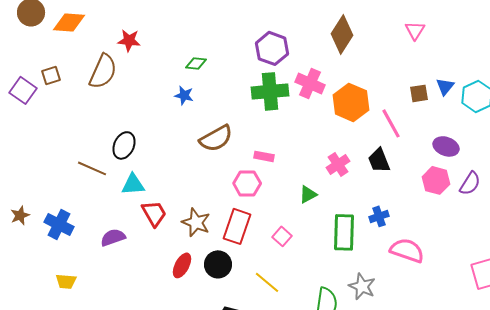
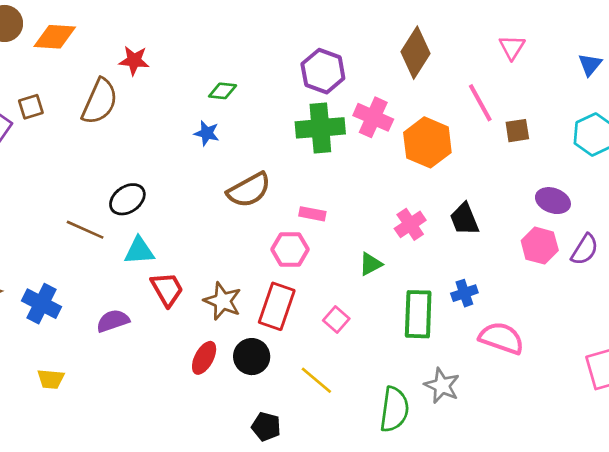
blue triangle: (445, 86) -> (590, 64), moved
pink line: (391, 123) -> (480, 103), moved
black ellipse: (124, 145) -> (127, 199), turned 32

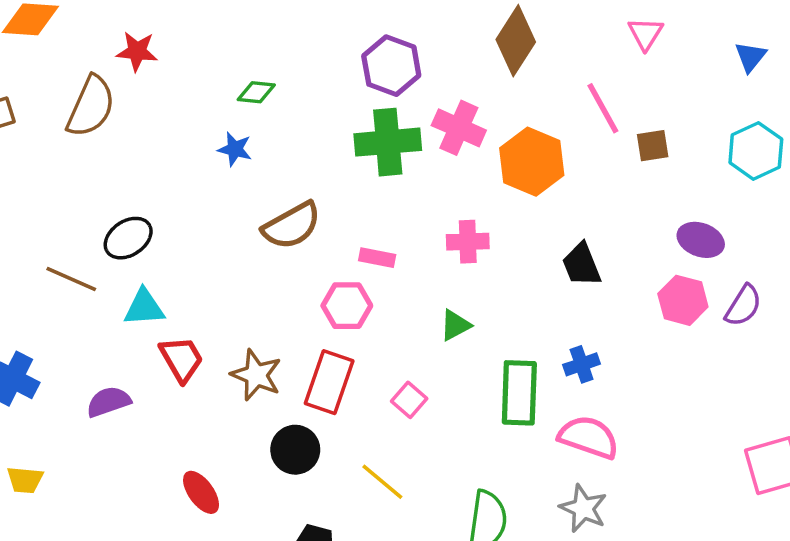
pink cross: (410, 224) -> (468, 242), moved, turned 32
pink semicircle: (501, 338) -> (589, 437), moved
red ellipse: (204, 358) -> (201, 492), moved, turned -64
gray star: (442, 386) -> (583, 508), moved

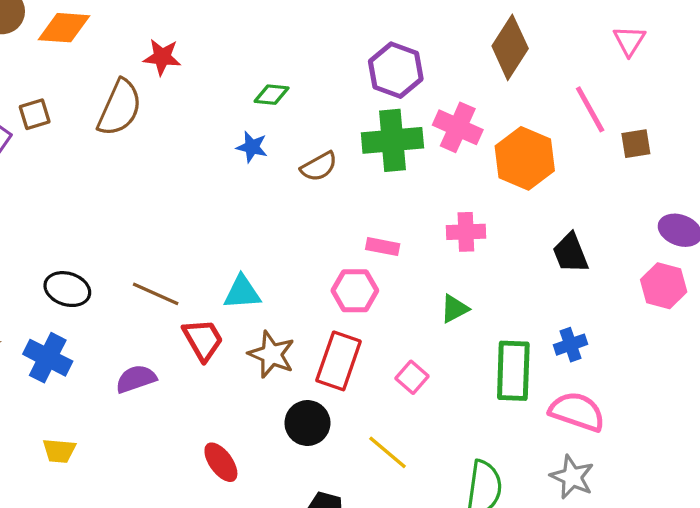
brown semicircle: (292, 226) -> (319, 167), moved, size x0.7
black ellipse: (128, 238) -> (67, 289), moved, turned 51
brown line: (71, 279) -> (156, 294), moved
cyan triangle: (144, 307) -> (242, 292), moved

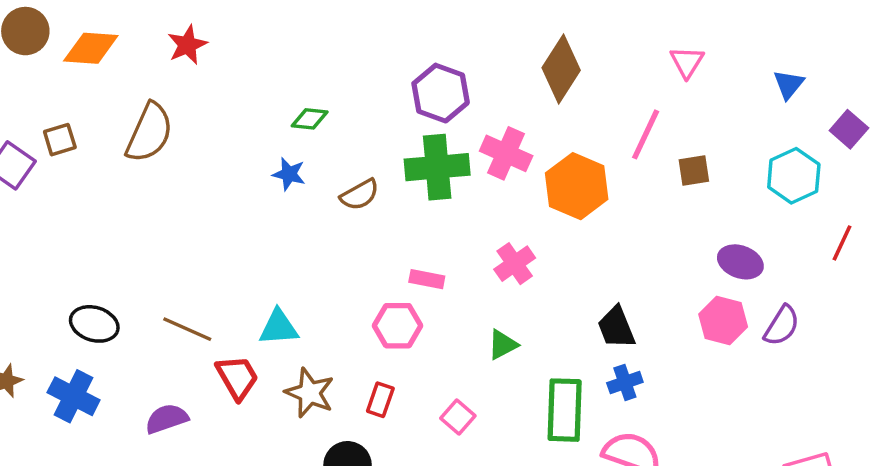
red star: (162, 57) -> (187, 45), moved, turned -30
pink line: (590, 109) -> (646, 134), turned 54
pink cross: (466, 232) -> (515, 264), turned -33
black trapezoid: (570, 253) -> (616, 327), moved
red rectangle: (339, 361) -> (380, 400), size x0.6

